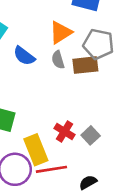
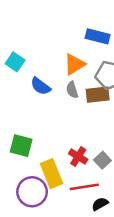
red line: (51, 169) -> (84, 187), moved

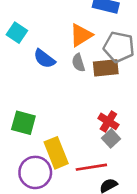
red cross: (78, 157) -> (108, 121), moved

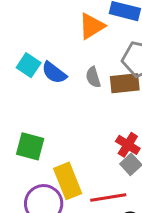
cyan square: (17, 33) -> (29, 65), moved
orange triangle: (81, 35) -> (92, 26), moved

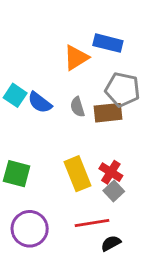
yellow rectangle: (68, 181) -> (77, 174), moved

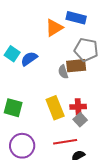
blue semicircle: (40, 103) -> (29, 59), turned 108
gray semicircle: (77, 107) -> (63, 72), moved
red cross: (111, 172) -> (78, 107), turned -35

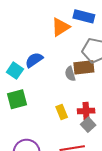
cyan square: (12, 54) -> (15, 71), moved
green square: (13, 108) -> (17, 99), moved, turned -30
yellow rectangle: (55, 108) -> (62, 112), size x0.6

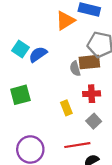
cyan square: (15, 71) -> (20, 49), moved
red cross: (86, 111) -> (92, 94), moved

